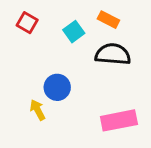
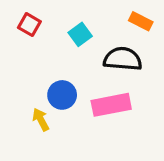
orange rectangle: (108, 20) -> (141, 21), moved
pink rectangle: (119, 120) -> (111, 105), moved

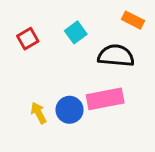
red square: (29, 25) -> (28, 39), moved, turned 30
blue circle: (62, 95) -> (70, 110), moved

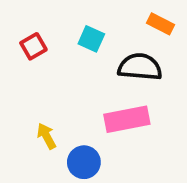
cyan square: (76, 32) -> (91, 39), turned -30
blue circle: (70, 110) -> (84, 162), moved

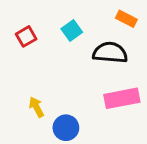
cyan square: (91, 39) -> (72, 31), turned 30
pink rectangle: (127, 119) -> (122, 98), moved

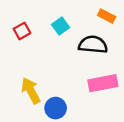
yellow arrow: (36, 107) -> (31, 91), size x1.5

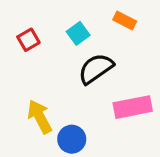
orange rectangle: (107, 16) -> (125, 21), moved
black semicircle: (93, 45) -> (96, 69), moved, turned -40

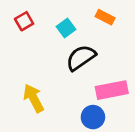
red square: (28, 40) -> (24, 21), moved
blue circle: (72, 139) -> (93, 117), moved

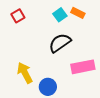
cyan square: (66, 28) -> (60, 15), moved
blue circle: (93, 117) -> (48, 87), moved

